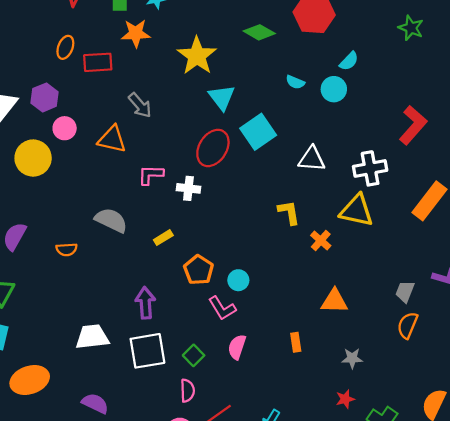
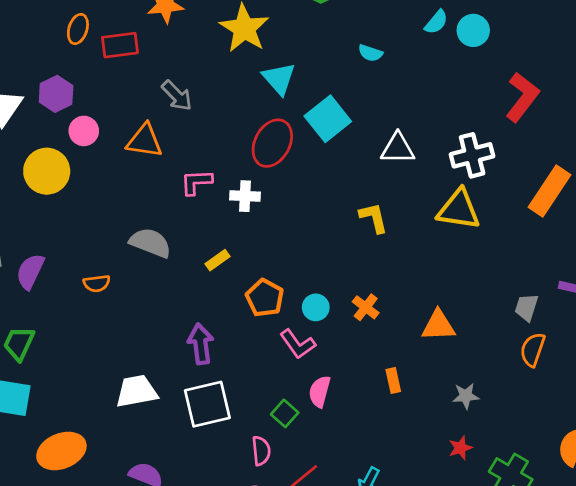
cyan circle: (334, 89) -> (473, 30), moved
orange cross: (321, 241) -> (366, 307), moved
green square: (194, 355) -> (285, 413), moved

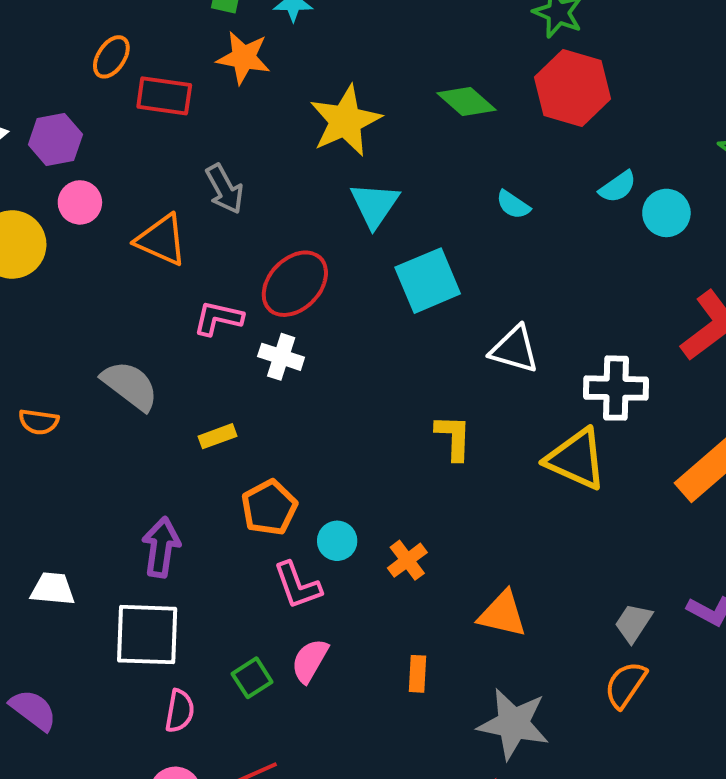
red ellipse: (272, 143) -> (295, 284), moved
white trapezoid: (137, 391) -> (53, 589), size x0.7
gray star: (466, 396) -> (513, 724), size x1.8
pink semicircle: (261, 451) -> (180, 711), moved

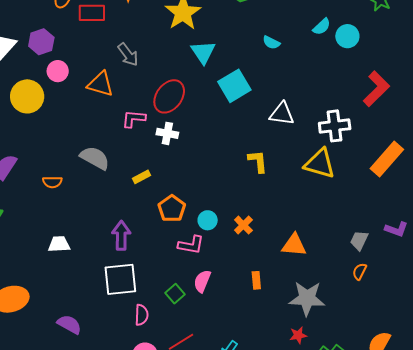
pink L-shape: (297, 585) -> (191, 245), turned -52
white trapezoid: (53, 589) -> (59, 244), moved
orange semicircle: (625, 685) -> (360, 271), size x0.7

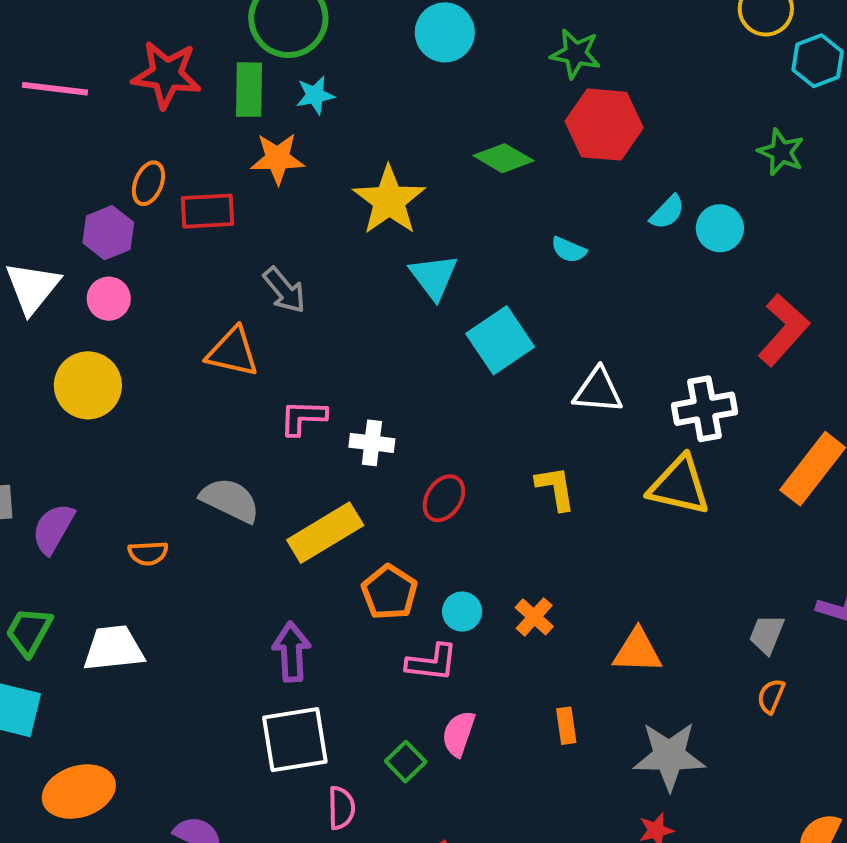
purple hexagon: (41, 42) -> (108, 233), moved
pink circle: (58, 71) -> (109, 299), moved
red ellipse: (169, 96) -> (444, 498), moved, size x0.7
yellow rectangle: (141, 177) -> (325, 533), size x2.0
white trapezoid: (59, 244) -> (114, 648), moved, size x1.4

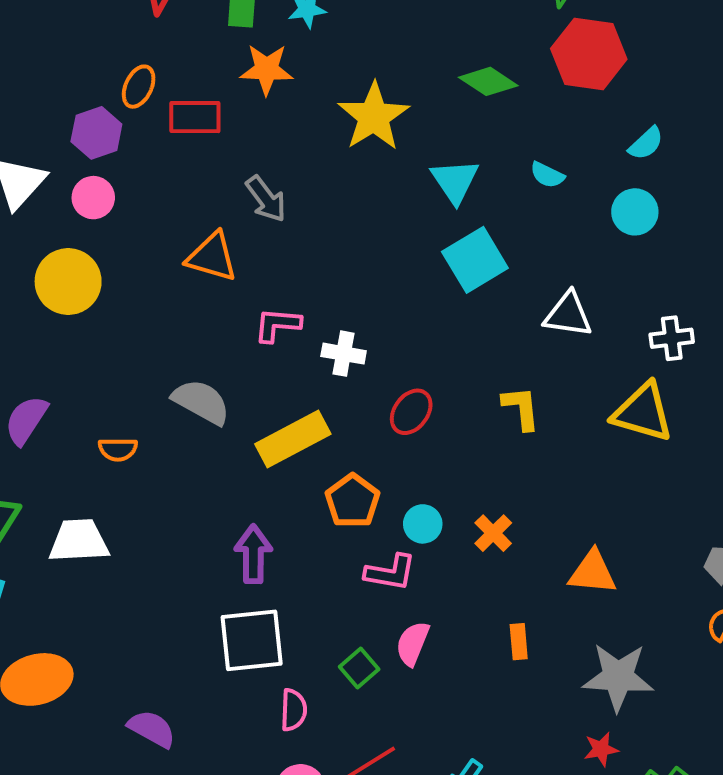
cyan circle: (720, 228) -> (635, 212), moved
cyan triangle: (434, 277) -> (455, 181), moved
white cross: (705, 409) -> (672, 338), size x0.7

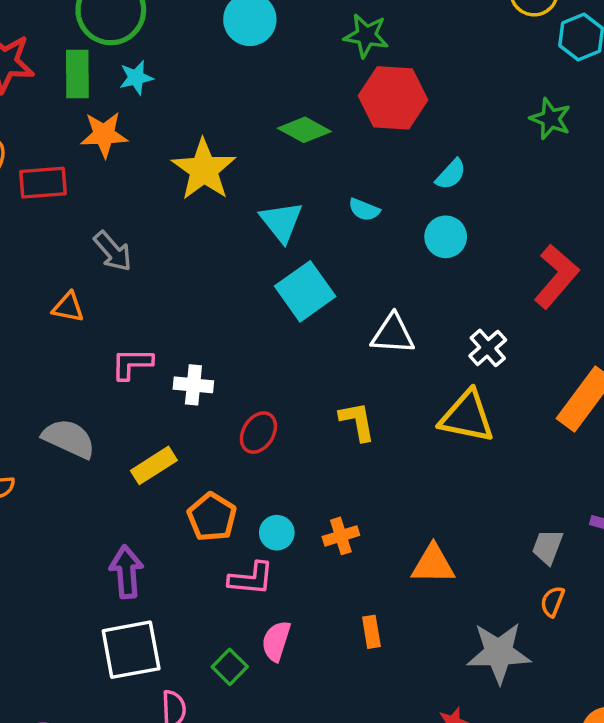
orange triangle: (212, 257) -> (68, 307), size x0.7
white cross: (672, 338) -> (488, 348), turned -30
yellow rectangle: (293, 439) -> (154, 465), size x0.7
orange cross: (493, 533) -> (341, 536), turned 32
gray star: (618, 677) -> (499, 653), moved

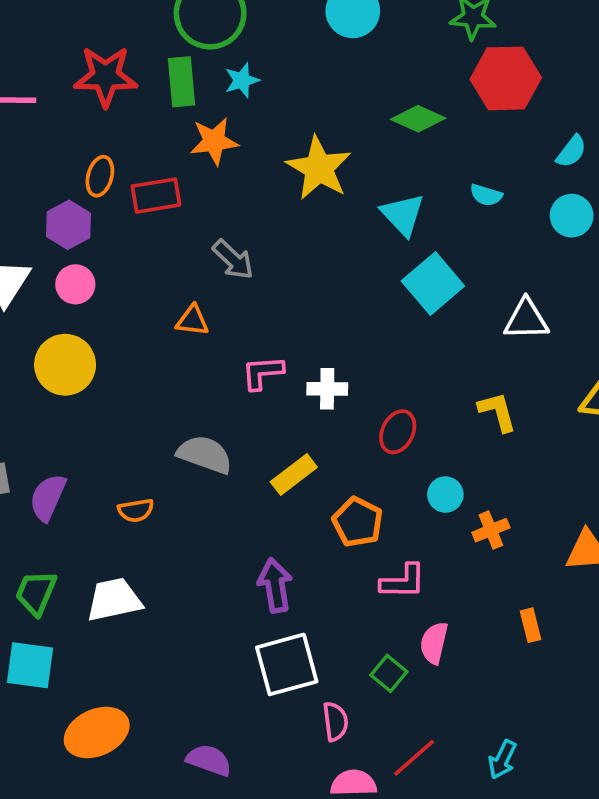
cyan circle: (277, 533) -> (445, 495), moved

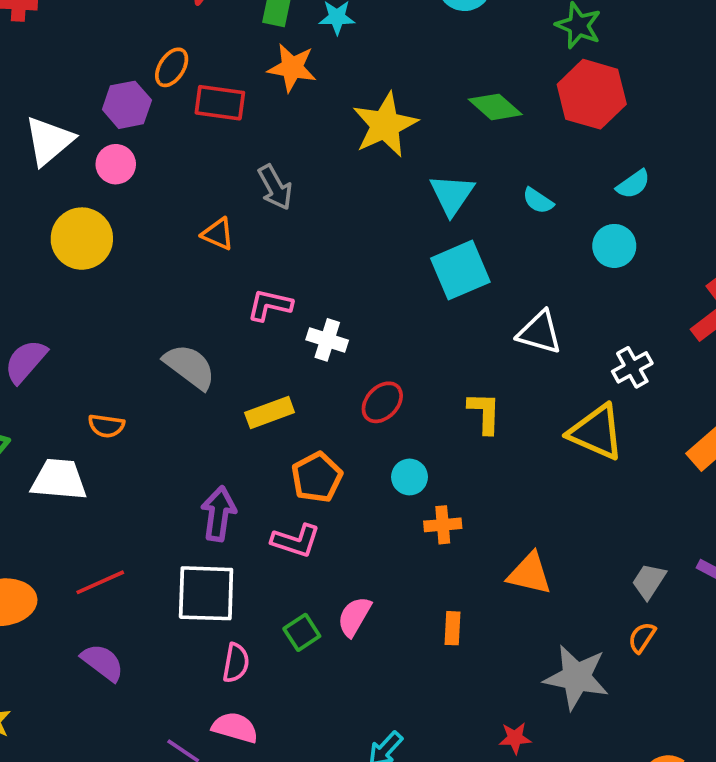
orange semicircle: (136, 510) -> (106, 426), moved
pink L-shape: (403, 581) -> (296, 541), moved
red line: (414, 758) -> (100, 582), moved

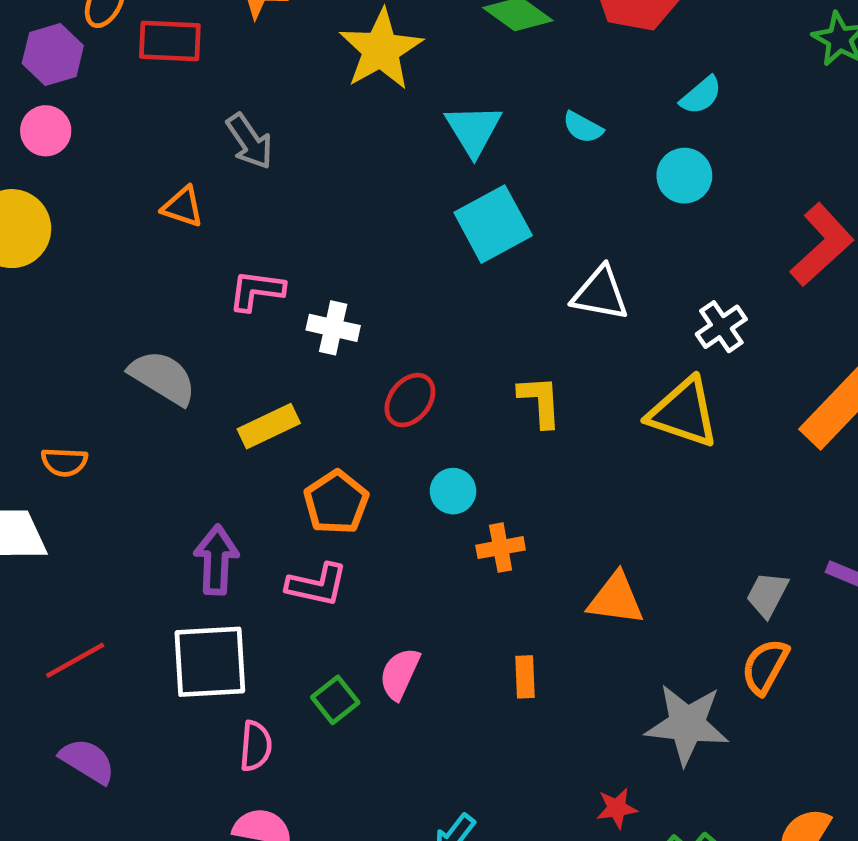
orange semicircle: (642, 637) -> (765, 666), size x1.4

